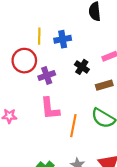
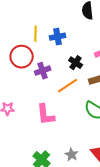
pink L-shape: (50, 109) -> (46, 115), moved
orange line: (73, 126) -> (68, 86), moved, turned 45

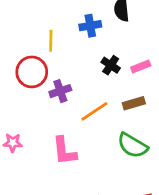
blue cross: (58, 37) -> (90, 26), moved
black cross: (76, 63) -> (111, 65), moved

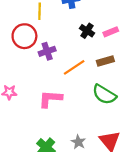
pink L-shape: (64, 151) -> (50, 99), turned 100

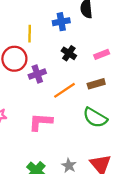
black cross: (87, 31) -> (69, 53), moved

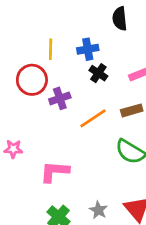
blue cross: (61, 22) -> (88, 49), moved
pink L-shape: (41, 122) -> (55, 172), moved

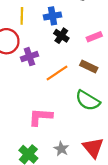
brown rectangle: (132, 110) -> (89, 66), turned 42
pink L-shape: (55, 172) -> (40, 117), moved

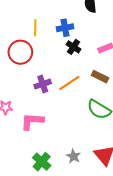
purple cross: (29, 57) -> (43, 84), moved
pink L-shape: (40, 117) -> (32, 121), moved

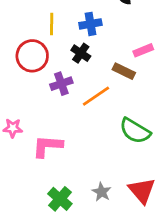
black cross: (73, 47) -> (81, 53), moved
brown rectangle: (100, 77) -> (124, 71), moved
purple cross: (43, 84) -> (61, 84), moved

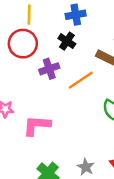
yellow line: (52, 24) -> (29, 15), moved

